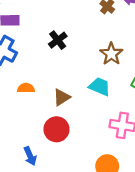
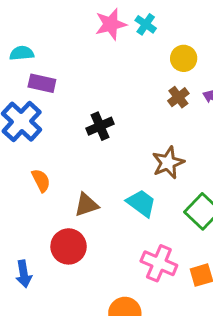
orange semicircle: (26, 88) -> (41, 180), turned 49

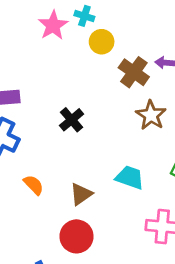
yellow circle: (184, 58) -> (102, 42), moved
brown cross: (178, 97) -> (134, 72), size x1.5
brown star: (168, 163) -> (151, 115), moved

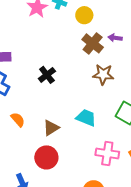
yellow circle: (102, 42) -> (84, 15), moved
brown star: (151, 115) -> (103, 74), turned -30

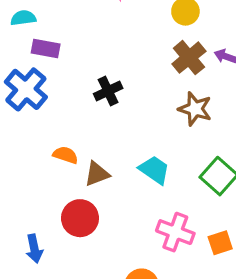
orange semicircle: (18, 120) -> (65, 155), moved, turned -42

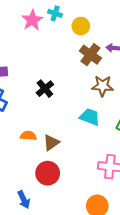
cyan trapezoid: (154, 170) -> (90, 117), moved

